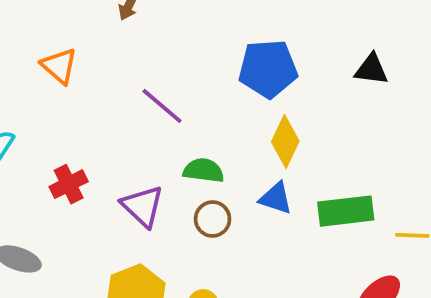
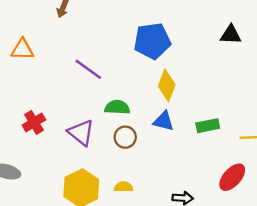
orange triangle: (59, 66) -> (22, 49), turned -35
black triangle: (371, 69) -> (231, 35), moved
green rectangle: (346, 211) -> (208, 126), size x0.7

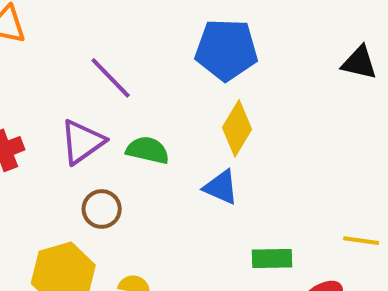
green rectangle: (208, 126) -> (272, 259), moved
purple triangle: (81, 133) -> (82, 142), moved, turned 36
brown circle: (125, 137) -> (102, 209), moved

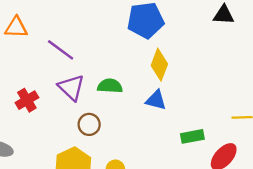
purple line: (111, 78) -> (61, 50), moved
purple triangle: (82, 142) -> (71, 87), turned -32

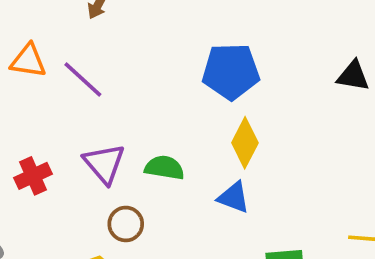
purple line: (61, 50) -> (83, 79), moved

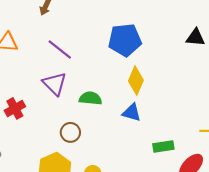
purple line: (83, 79) -> (60, 49), moved
purple triangle: (104, 164) -> (55, 84), moved

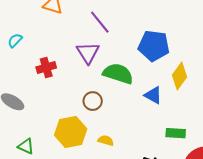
blue pentagon: (125, 40) -> (154, 46), moved
yellow diamond: (136, 81) -> (179, 76), moved
green semicircle: (90, 98) -> (118, 74), size x1.4

